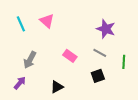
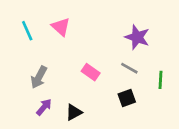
purple arrow: (20, 83) -> (44, 107), moved

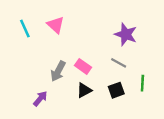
gray arrow: (39, 77) -> (58, 71), moved
green line: (160, 80) -> (142, 83), moved
black triangle: (74, 112) -> (84, 90), moved

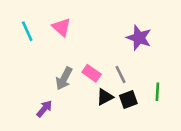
gray line: (119, 63) -> (121, 75), moved, turned 35
black triangle: (84, 90) -> (105, 97), moved

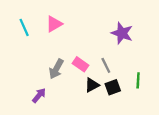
pink triangle: (61, 27) -> (54, 24), turned 48

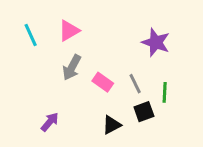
gray arrow: (56, 69) -> (72, 67), moved
green line: (138, 80) -> (165, 92), moved
black triangle: (92, 85) -> (112, 125), moved

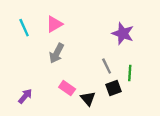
pink rectangle: (103, 82) -> (67, 88), moved
purple arrow: (50, 122) -> (25, 96), moved
black triangle: (112, 125) -> (88, 99), turned -42

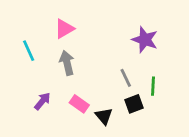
cyan line: (24, 28) -> (29, 51), moved
gray arrow: (57, 53) -> (67, 63), turned 138
purple arrow: (25, 96) -> (42, 101), moved

